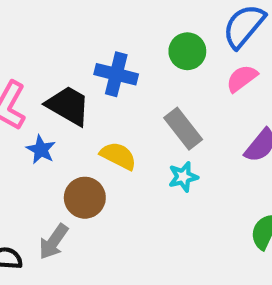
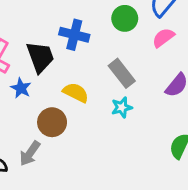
black trapezoid: (68, 106) -> (40, 57), turned 40

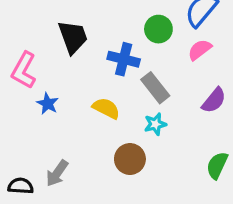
blue cross: (74, 35) -> (124, 59), moved
black trapezoid: (40, 57) -> (73, 37), moved
brown circle: (52, 122) -> (130, 159), moved

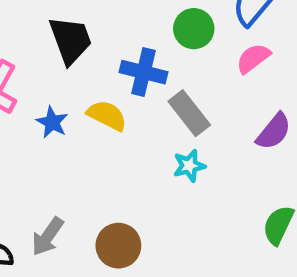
blue star: (48, 104) -> (52, 122), moved
yellow semicircle: (106, 108) -> (107, 115), moved
brown circle: (130, 159) -> (118, 246), moved

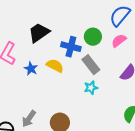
green circle: (194, 29) -> (93, 37), moved
black trapezoid: (70, 40) -> (39, 33), turned -105

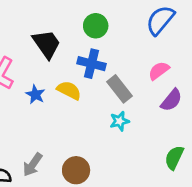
black trapezoid: (39, 33) -> (47, 44), turned 90
green circle: (93, 37) -> (96, 26), moved
pink semicircle: (119, 41) -> (159, 71), moved

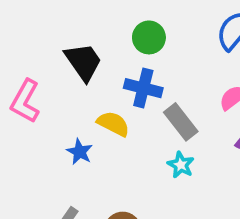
blue star: (35, 94) -> (80, 152), moved
cyan star: (120, 121) -> (181, 165), turned -30

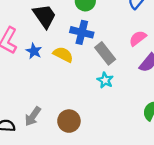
blue star: (80, 152) -> (34, 51), moved

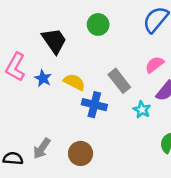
blue cross: (82, 32) -> (94, 105), moved
cyan star: (105, 80) -> (142, 110), moved

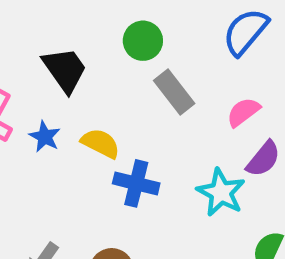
gray rectangle: (119, 81) -> (174, 92), moved
cyan star: (142, 110) -> (221, 192), size x1.5

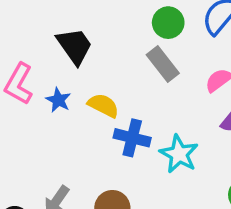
green circle: (143, 41) -> (168, 23), moved
cyan star: (221, 192) -> (179, 154), moved

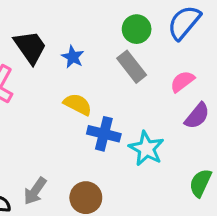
black trapezoid: (75, 46) -> (30, 47), moved
blue star: (58, 100) -> (73, 57), moved

